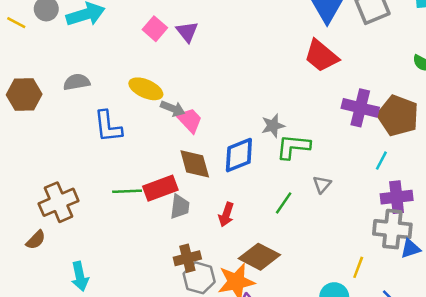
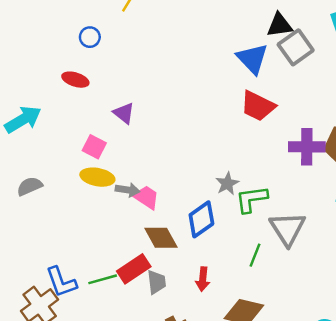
pink square: (155, 29) -> (94, 147), moved
blue L-shape: (108, 126) -> (61, 282), moved
gray triangle: (322, 184) -> (288, 229), size x2.0

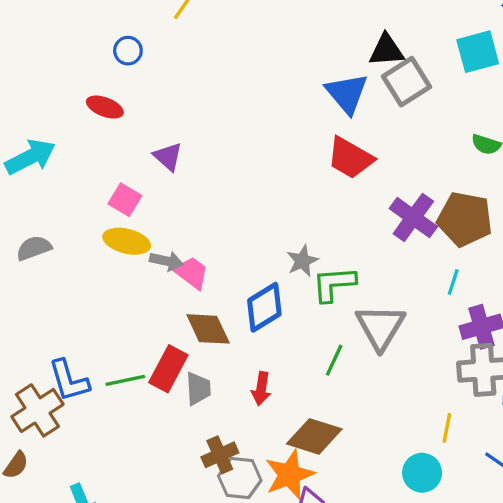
purple cross: (307, 147) -> (413, 218), turned 32
red rectangle: (134, 269) -> (168, 369), turned -32

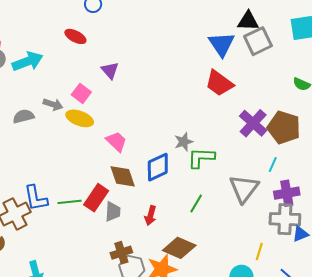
gray arrow: (166, 261) -> (53, 104), moved
gray triangle: (380, 327) -> (244, 189), moved

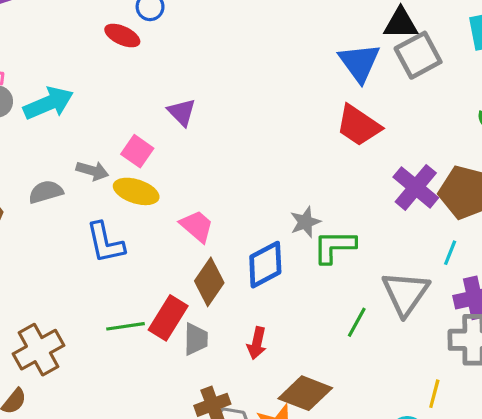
red ellipse: (75, 36) -> (122, 36), moved
brown diamond: (123, 176) -> (209, 282), turned 56
blue L-shape: (36, 198) -> (105, 243), moved
green line: (196, 203) -> (357, 322), moved

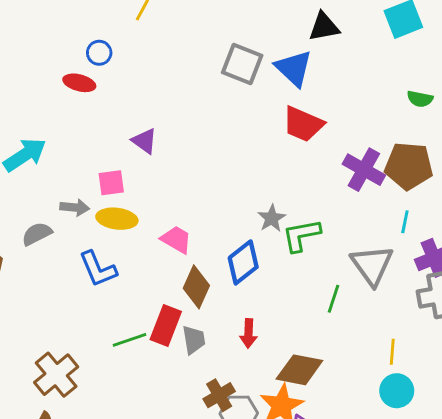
gray square: (418, 55) -> (242, 64), moved, turned -30
pink square: (137, 151) -> (111, 183), turned -32
yellow line: (434, 394) -> (392, 352), moved

